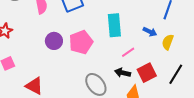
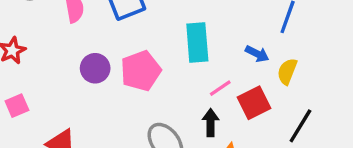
black arrow: (123, 73) -> (211, 123), turned 77
red square: (147, 73) -> (254, 103), moved

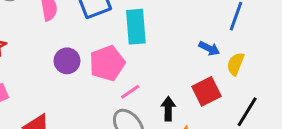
cyan rectangle: (197, 43) -> (136, 27), moved
pink line: (220, 88) -> (130, 92), moved

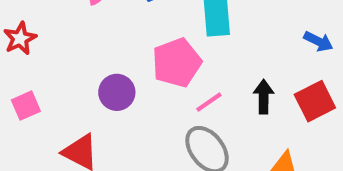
purple circle: (67, 61) -> (117, 92), moved
black arrow: (168, 109) -> (264, 97), moved

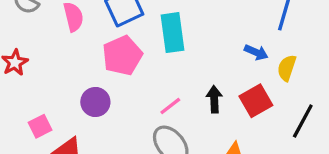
pink pentagon: (177, 63) -> (122, 56), moved
pink square: (26, 106) -> (40, 126), moved

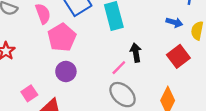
pink pentagon: (122, 56) -> (62, 37), moved
black arrow: (214, 99) -> (136, 53), moved

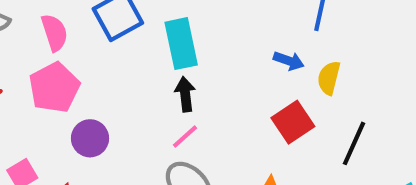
pink pentagon: (62, 37) -> (54, 87), moved
black arrow: (136, 53) -> (185, 94), moved

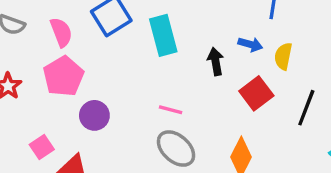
black arrow: (185, 94) -> (216, 62), moved
pink line: (185, 137) -> (171, 110), turned 60

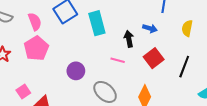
yellow semicircle: (283, 56) -> (187, 28), moved
pink line: (171, 110) -> (118, 60), moved
purple circle: (94, 115) -> (76, 71), moved

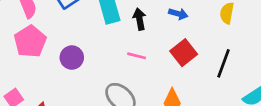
black arrow: (129, 39) -> (139, 19), moved
purple circle: (76, 71) -> (72, 58), moved

